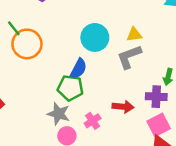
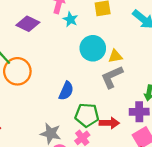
cyan circle: (95, 37) -> (93, 48), moved
green pentagon: (70, 88) -> (87, 115), moved

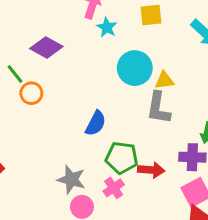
purple diamond: (28, 24) -> (46, 48), moved
orange circle: (17, 71) -> (31, 93), size x0.6
gray L-shape: (112, 77) -> (158, 108), turned -60

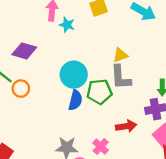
cyan circle: (135, 68) -> (74, 75), moved
green pentagon: (122, 158) -> (99, 92), moved

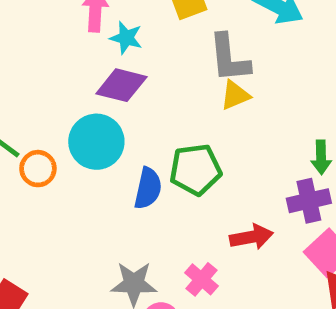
purple diamond: (24, 51) -> (121, 85), moved
cyan circle: (74, 75) -> (96, 142), moved
gray L-shape: (121, 77) -> (229, 58), moved

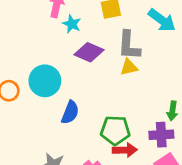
purple diamond: (121, 85) -> (89, 52), moved
green pentagon: (195, 170) -> (115, 130), moved

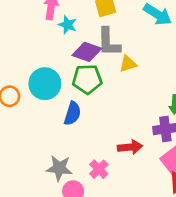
gray L-shape: (129, 45) -> (109, 42), moved
green pentagon: (115, 130) -> (87, 79), moved

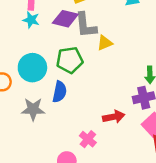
cyan star: (68, 25) -> (31, 20), moved
purple diamond: (87, 52) -> (65, 19), moved
gray star: (59, 168) -> (33, 109), moved

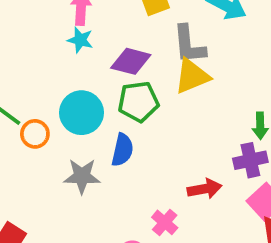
purple diamond: (65, 19) -> (131, 61), moved
gray L-shape: (86, 25) -> (189, 45), moved
yellow triangle: (105, 43) -> (192, 76), size x1.5

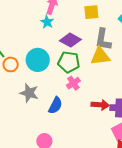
blue semicircle: (122, 150) -> (55, 105), moved
red arrow: (205, 189) -> (100, 105), moved
pink cross: (165, 222) -> (73, 83), moved

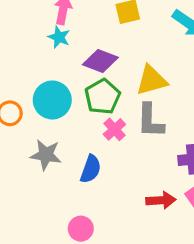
gray L-shape: (103, 39) -> (150, 121), moved
green pentagon: (69, 62) -> (103, 97), turned -30
red arrow: (100, 105) -> (161, 200), moved

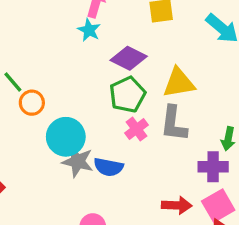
cyan circle: (52, 100) -> (66, 137), moved
gray star: (46, 155) -> (78, 161), moved
blue semicircle: (91, 169) -> (108, 167), turned 76

